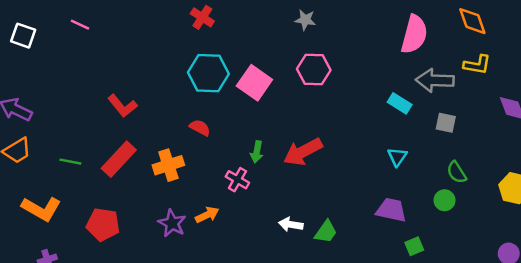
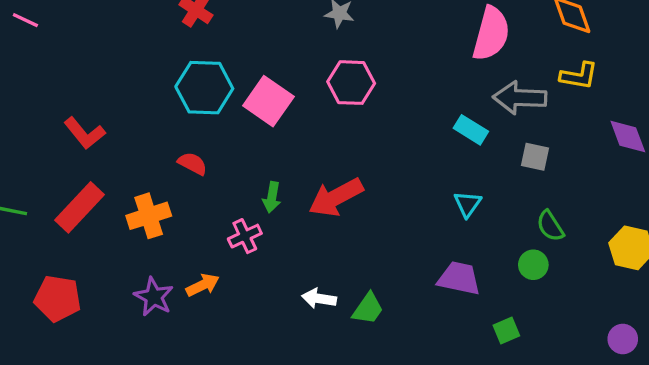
pink cross: (237, 180) -> (245, 236), turned 35
green square: (414, 246) -> (506, 331), moved

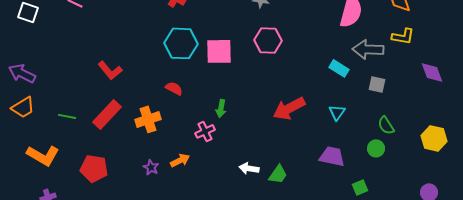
pink square: (268, 101) -> (219, 51), turned -36
red arrow: (336, 197) -> (289, 108), moved
purple star: (154, 297) -> (151, 167), size x0.7

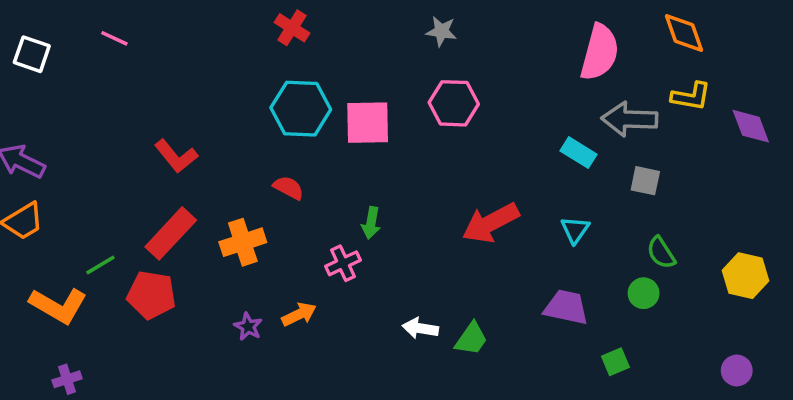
purple diamond: (432, 72) -> (751, 126), moved
green line: (67, 116) -> (100, 265), moved, turned -42
red pentagon: (94, 168) -> (151, 295), moved

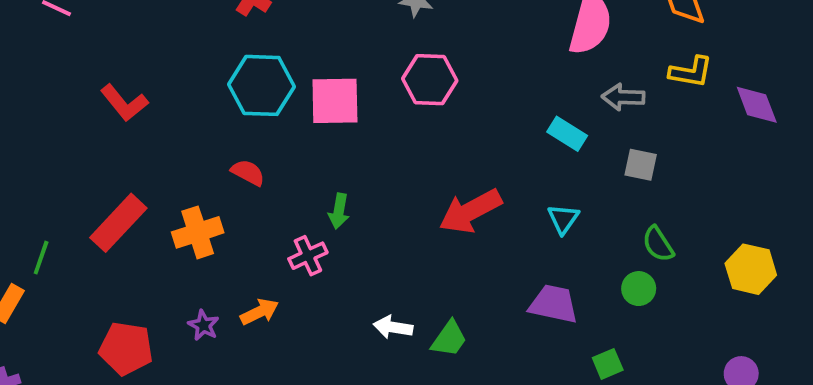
gray arrow: (629, 119) -> (623, 97), size x0.7
red L-shape: (176, 156) -> (124, 103), moved
green line: (100, 265) -> (41, 258), turned -40
red pentagon: (151, 295) -> (126, 348), moved

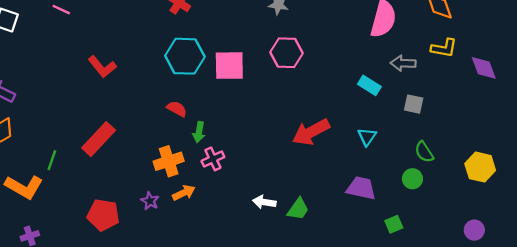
green arrow: (339, 211) -> (199, 132), moved
orange cross: (198, 232) -> (169, 161), moved

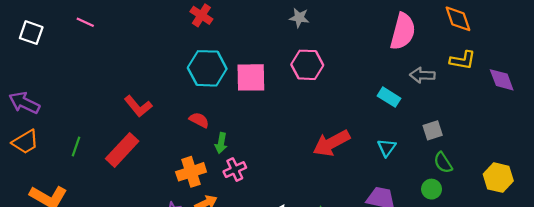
red L-shape: (102, 67) -> (138, 106), moved
gray square: (414, 104) -> (433, 130), moved, turned -30
green line: (52, 160) -> (76, 147), moved

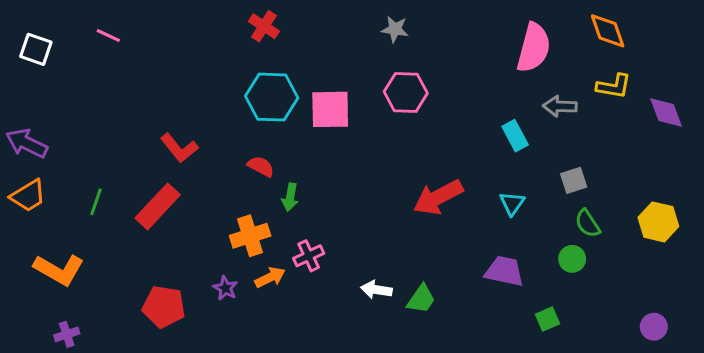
cyan rectangle: (389, 97) -> (515, 136), turned 30
pink cross: (235, 170) -> (309, 256), moved
yellow hexagon: (498, 178) -> (658, 222), moved

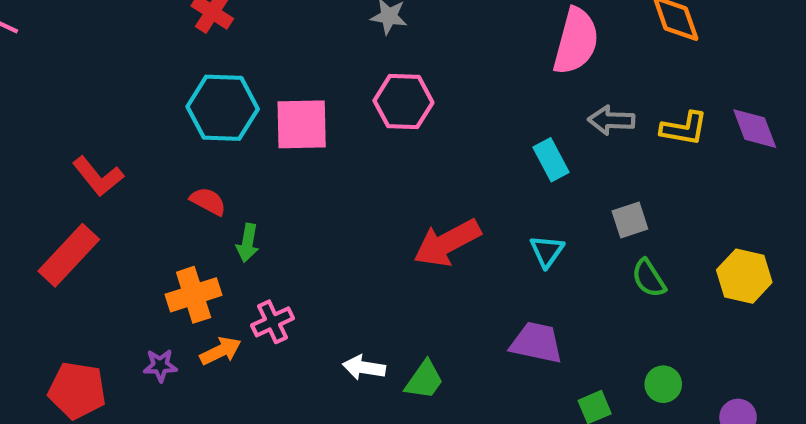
yellow L-shape: (614, 86) -> (684, 129), moved
green circle: (572, 259) -> (663, 384), moved
purple star: (225, 288) -> (160, 365), turned -30

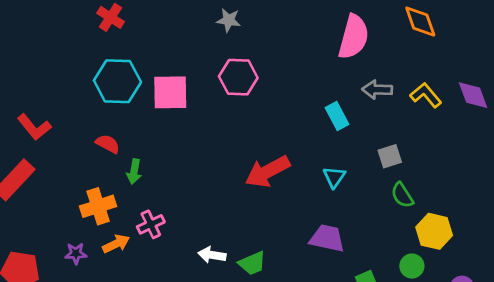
yellow L-shape: (684, 129) -> (426, 95), turned -140
yellow hexagon: (744, 276) -> (434, 231), moved
green trapezoid: (424, 380) -> (252, 263), turned 32

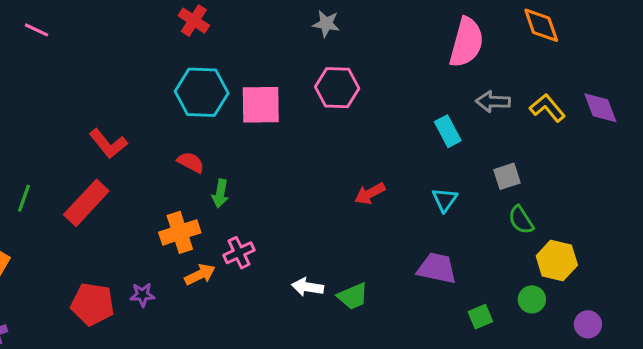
red arrow: (267, 172) -> (370, 193), size x0.6
purple star: (76, 254) -> (142, 295), moved

